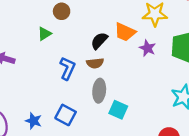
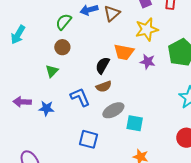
blue L-shape: (67, 68) -> (80, 97), turned -35
gray ellipse: (99, 91) -> (113, 110), turned 70
blue star: (34, 121) -> (46, 108), moved

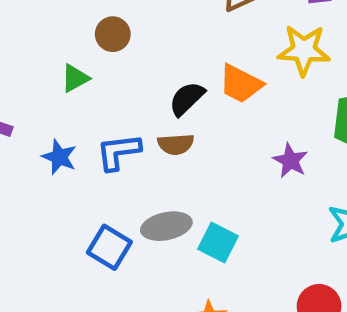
purple star: (148, 62) -> (290, 161), moved
blue L-shape: (80, 97) -> (118, 152), turned -90
blue star: (46, 108) -> (59, 157), moved
gray ellipse: (113, 110) -> (166, 226), moved

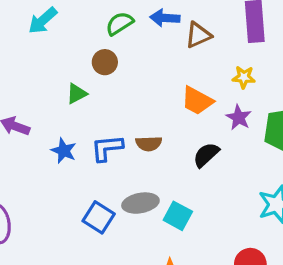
yellow star: (304, 50) -> (244, 77), size x0.6
black semicircle: (187, 99) -> (206, 155), moved
purple star: (290, 161) -> (239, 117), moved

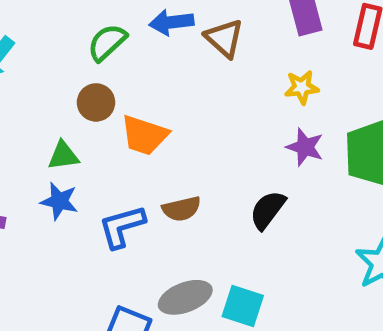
brown triangle: (198, 35) -> (224, 38), turned -44
green triangle: (77, 94) -> (63, 156), turned 30
orange trapezoid: (197, 101) -> (144, 135), moved
blue star: (64, 151) -> (59, 201), moved

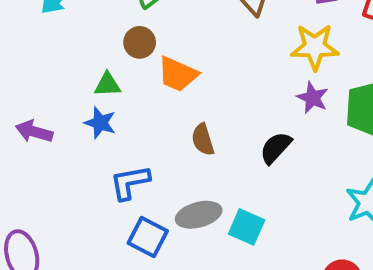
yellow star: (302, 87) -> (315, 47), size x1.6
brown semicircle: (181, 209) -> (203, 140), turned 80
blue L-shape: (122, 227) -> (130, 182), moved

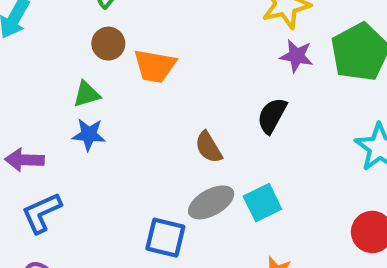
brown semicircle: (203, 140) -> (209, 147), moved
blue L-shape: (130, 182) -> (42, 213), moved
cyan square: (247, 227) -> (262, 203), turned -36

